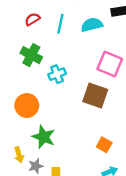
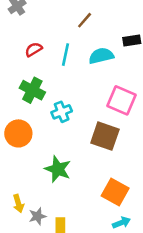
orange circle: (27, 106) -> (18, 133), moved
green star: (44, 137) -> (58, 169), moved
orange square: (104, 145) -> (115, 192), size x1.5

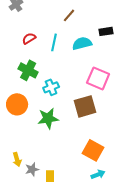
brown square: (105, 136) -> (85, 106), turned -35
green star: (58, 169) -> (48, 118), moved, turned -30

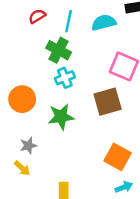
green cross: (28, 70) -> (59, 50), moved
yellow arrow: (17, 159) -> (22, 168), turned -32
gray star: (32, 169) -> (28, 146), moved

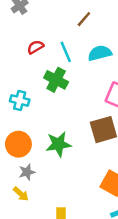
cyan line: (69, 21) -> (66, 52), turned -35
cyan cross: (65, 78) -> (20, 100), moved, turned 36
orange circle: (22, 99) -> (18, 144), moved

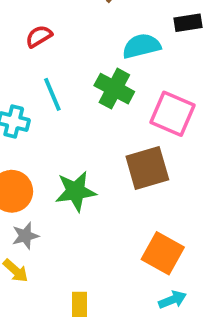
cyan line: (66, 52) -> (52, 94), moved
green cross: (56, 80) -> (114, 89), moved

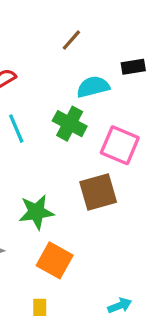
orange square: (163, 253) -> (55, 260), moved

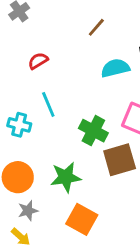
green cross: (70, 124) -> (93, 131), moved

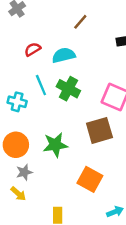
cyan semicircle: (115, 68) -> (64, 55), moved
green cross: (93, 131) -> (68, 89), moved
orange square: (82, 219) -> (90, 179), moved

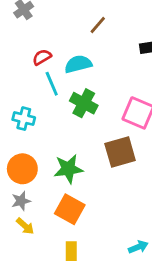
cyan line: (41, 85) -> (52, 84), moved
gray star: (24, 172) -> (21, 201), moved
orange square: (90, 179) -> (70, 209), moved

